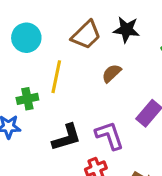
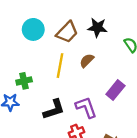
cyan circle: (26, 38) -> (33, 29), moved
yellow line: (56, 77) -> (60, 66), moved

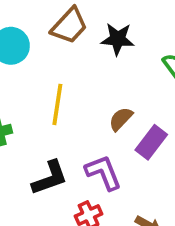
brown trapezoid: (67, 32) -> (69, 26), moved
brown semicircle: (87, 61) -> (121, 119), moved

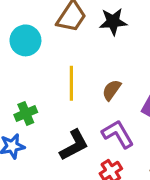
brown semicircle: (121, 119) -> (112, 90), moved

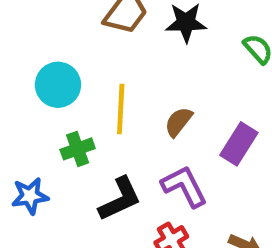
cyan circle: (25, 40) -> (58, 85), moved
green cross: (26, 113) -> (78, 149), moved

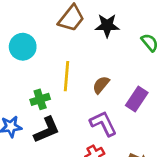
cyan circle: (58, 85) -> (23, 47), moved
black L-shape: (120, 199) -> (47, 130), moved

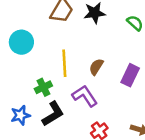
purple L-shape: (103, 123) -> (85, 96), moved

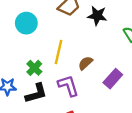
green cross: (43, 87) -> (34, 68), turned -35

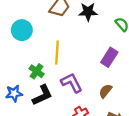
brown semicircle: (85, 63) -> (105, 91), moved
purple rectangle: (113, 79) -> (109, 57), moved

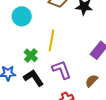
black L-shape: (42, 95) -> (34, 78), turned -105

